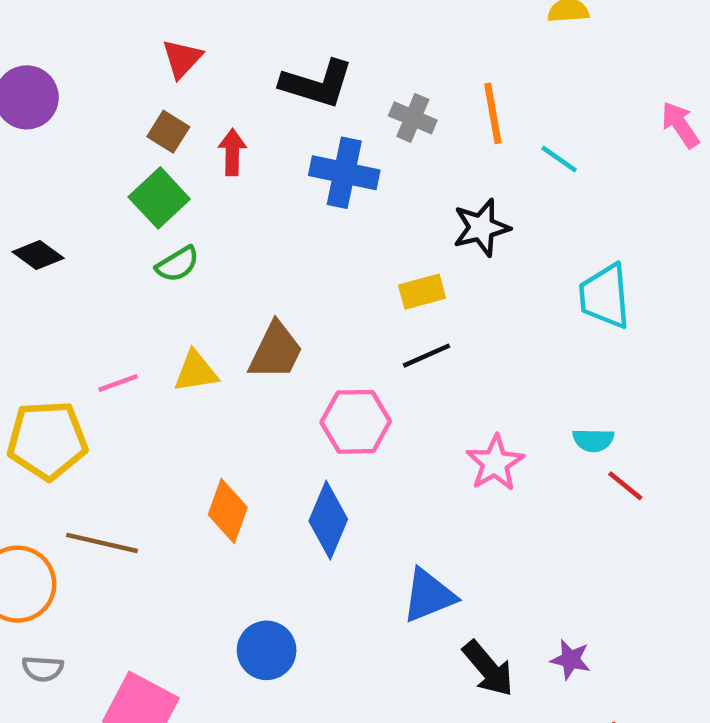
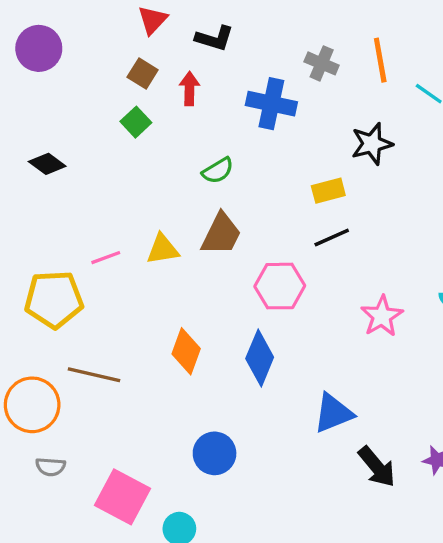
black L-shape: (317, 84) -> (215, 38), moved, size x0.7
green square: (159, 198) -> (136, 122), size x0.7
green semicircle: (177, 264) -> (218, 171), moved

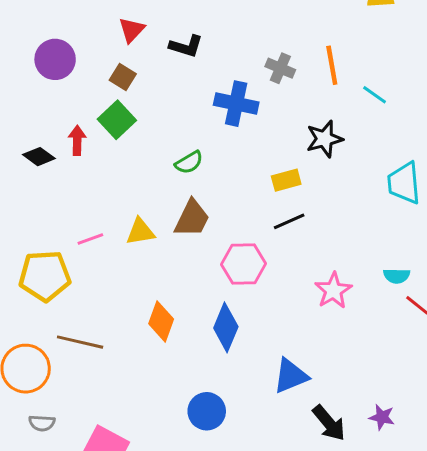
purple circle: (39, 48) -> (55, 59), moved
red arrow: (189, 89) -> (77, 140), moved
green square: (136, 122) -> (117, 120), size x1.4
blue circle: (215, 453) -> (207, 411), moved

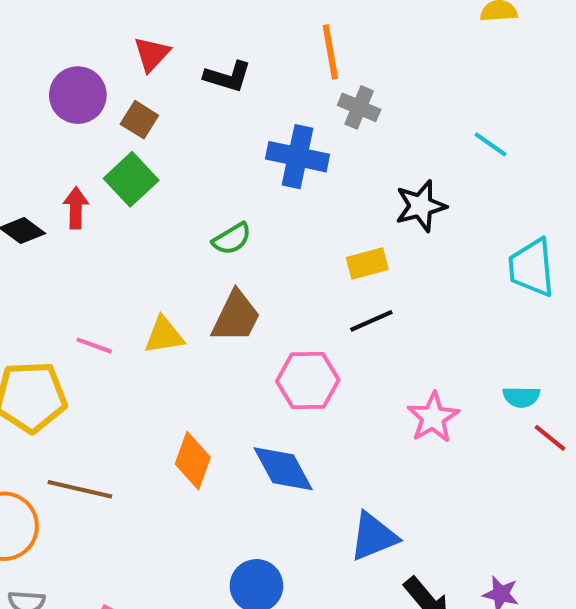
purple circle: (55, 59) -> (78, 95), moved
orange line: (332, 65) -> (330, 52), moved
pink line: (90, 239) -> (94, 346), turned 40
blue diamond: (226, 327) -> (283, 469), turned -51

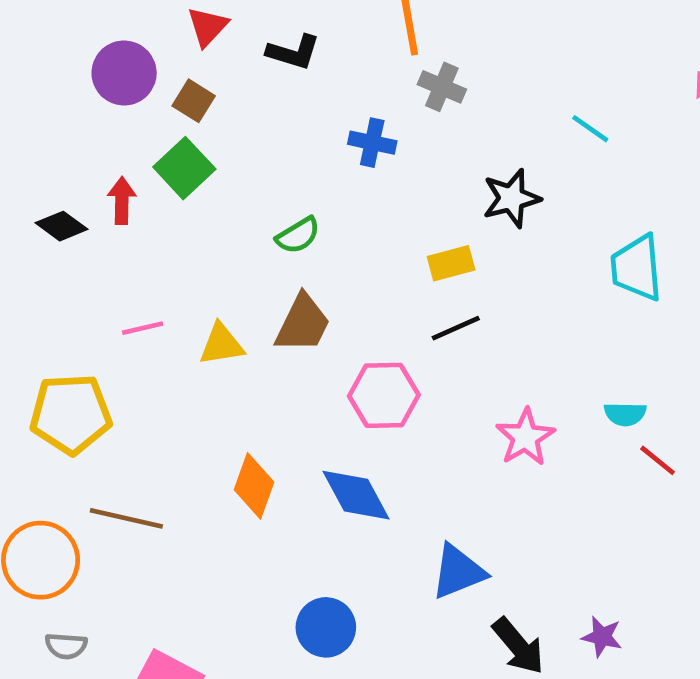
blue cross: (298, 157) -> (372, 143), size x0.7
pink line: (94, 346) -> (143, 328), moved, turned -33

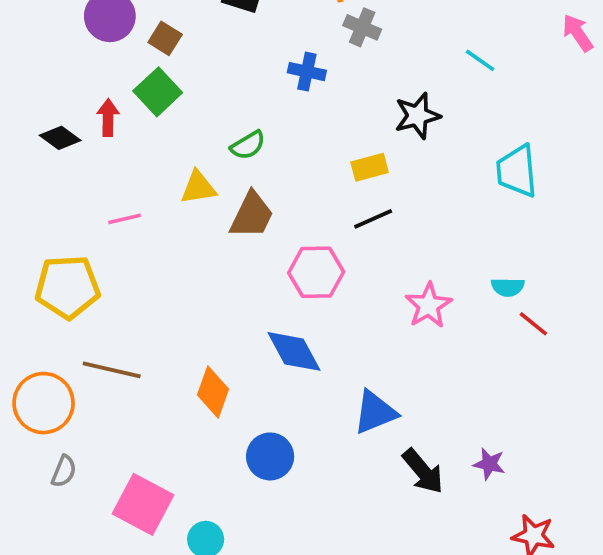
yellow triangle: (221, 344) -> (198, 188), moved
orange diamond: (254, 486) -> (213, 392), moved
gray semicircle: (66, 646) -> (64, 471), turned -72

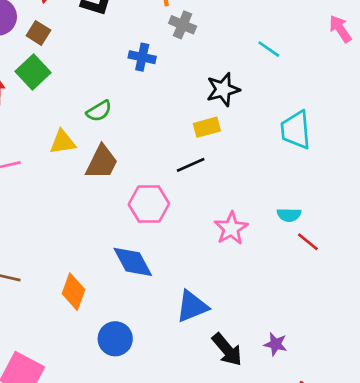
yellow rectangle: (370, 167) -> (207, 127), moved

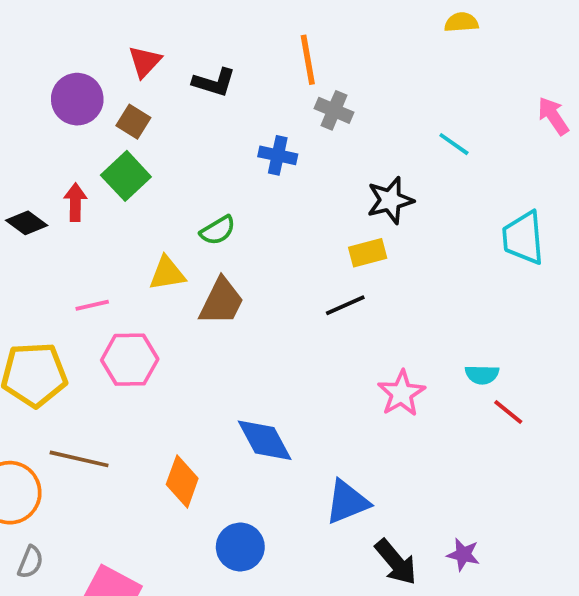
cyan trapezoid: (296, 130) -> (523, 238), moved
pink hexagon: (149, 204) -> (130, 360), moved

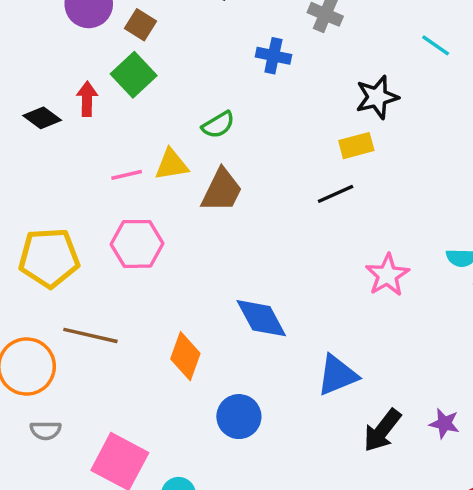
pink line: (92, 305) -> (127, 175), moved
gray semicircle: (30, 562) -> (46, 430), turned 68
black arrow: (396, 562) -> (382, 430), turned 78

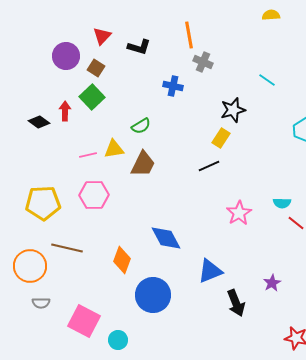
yellow rectangle: (356, 146) -> (221, 138), turned -42
blue circle: (239, 417) -> (153, 295), size x1.4
purple star: (444, 423) -> (272, 283), moved, turned 30
black arrow: (382, 430) -> (236, 303), turned -60

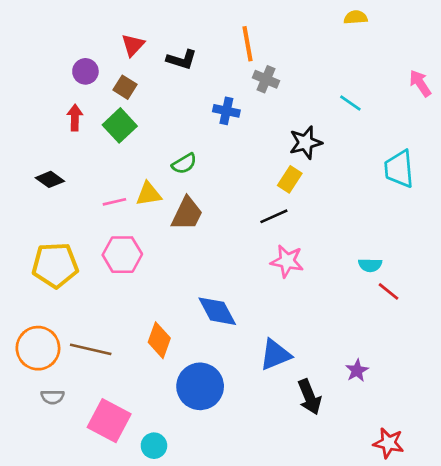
purple circle: (66, 56) -> (85, 71), size x0.7
red arrow: (65, 111) -> (75, 117), moved
black diamond: (39, 122) -> (50, 179), moved
pink star: (239, 213) -> (287, 261), moved, turned -30
brown line: (67, 248) -> (91, 349), moved

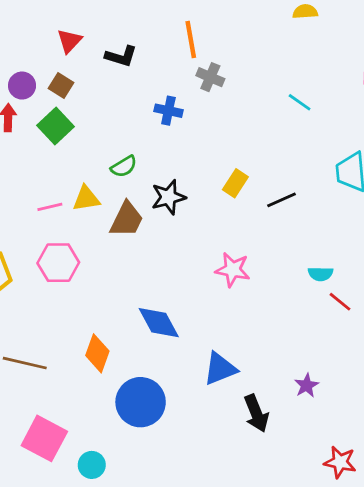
purple circle: (85, 71) -> (22, 86), moved
black star: (306, 143) -> (168, 197), moved
black line: (274, 216) -> (281, 200), moved

